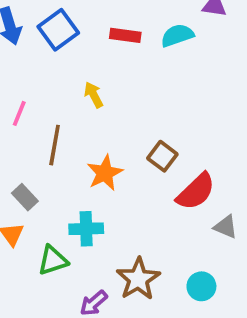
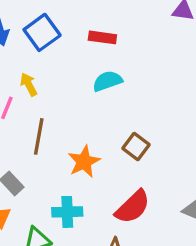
cyan semicircle: (177, 35) -> (107, 81), moved
yellow arrow: (94, 95) -> (29, 84), moved
red semicircle: (196, 192) -> (133, 207), moved

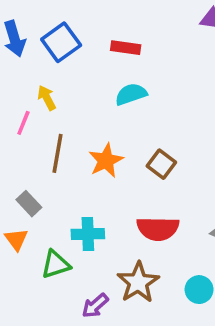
orange star: (84, 162) -> (106, 161), moved
red semicircle: (133, 207) -> (158, 229), turned 45

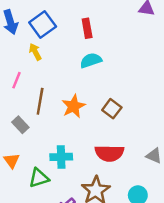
red rectangle: (126, 48) -> (87, 28), turned 72
yellow arrow: (47, 98) -> (35, 52), moved
gray rectangle: (29, 204) -> (20, 125), moved

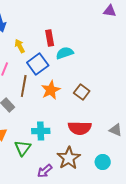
blue square: (43, 25) -> (38, 64), moved
red rectangle: (87, 28) -> (50, 38), moved
green triangle: (39, 178) -> (23, 148), turned -36

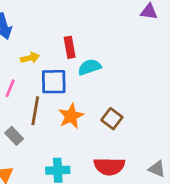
yellow arrow: (20, 46) -> (30, 58), turned 104
blue square: (38, 64) -> (54, 82), turned 35

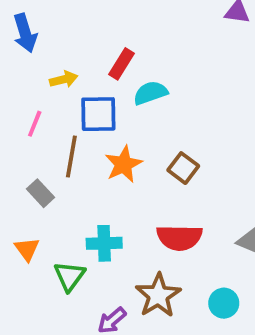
red rectangle: (70, 47) -> (122, 64), turned 42

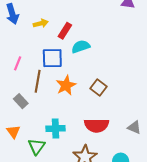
yellow arrow: (64, 79) -> (41, 23), moved

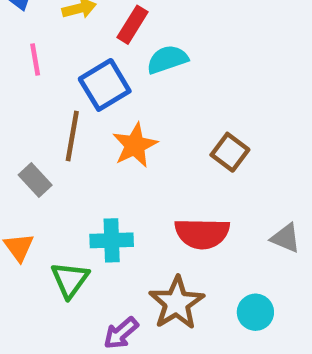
blue square: (52, 58) -> (105, 85), turned -30
pink line: (18, 63) -> (35, 59), moved, turned -32
brown square: (99, 88) -> (230, 152), moved

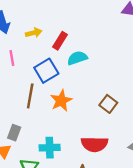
gray rectangle: (35, 180) -> (14, 133), moved, turned 63

